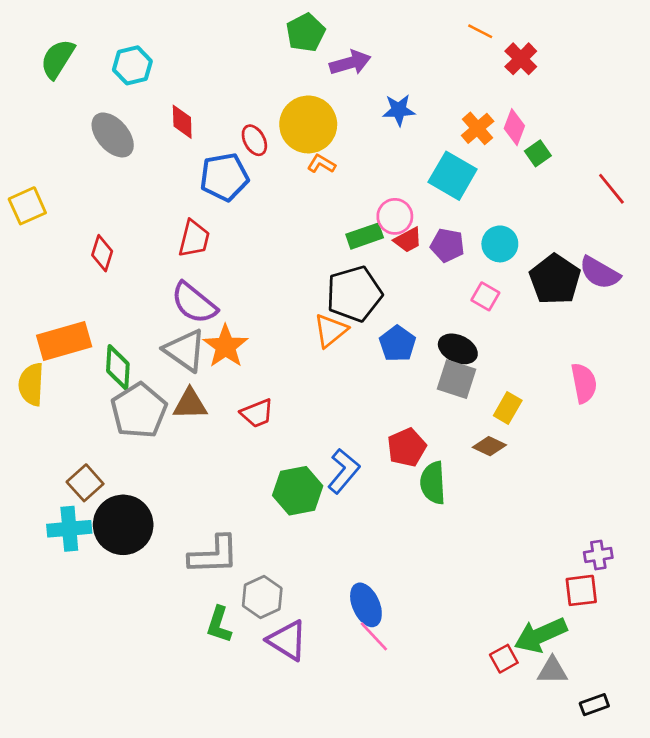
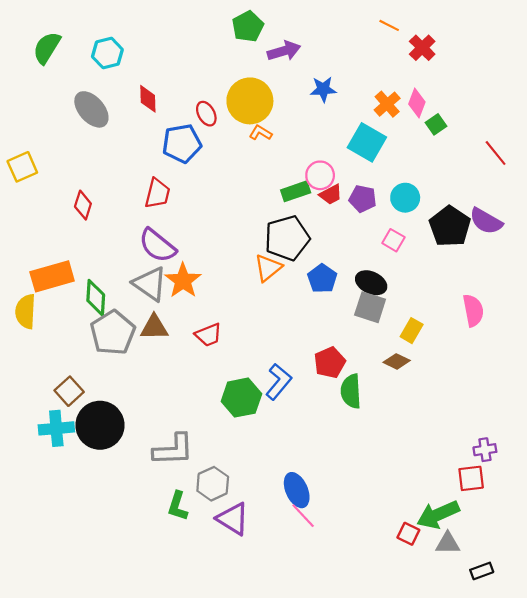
red square: (504, 659) -> (408, 534), turned -35

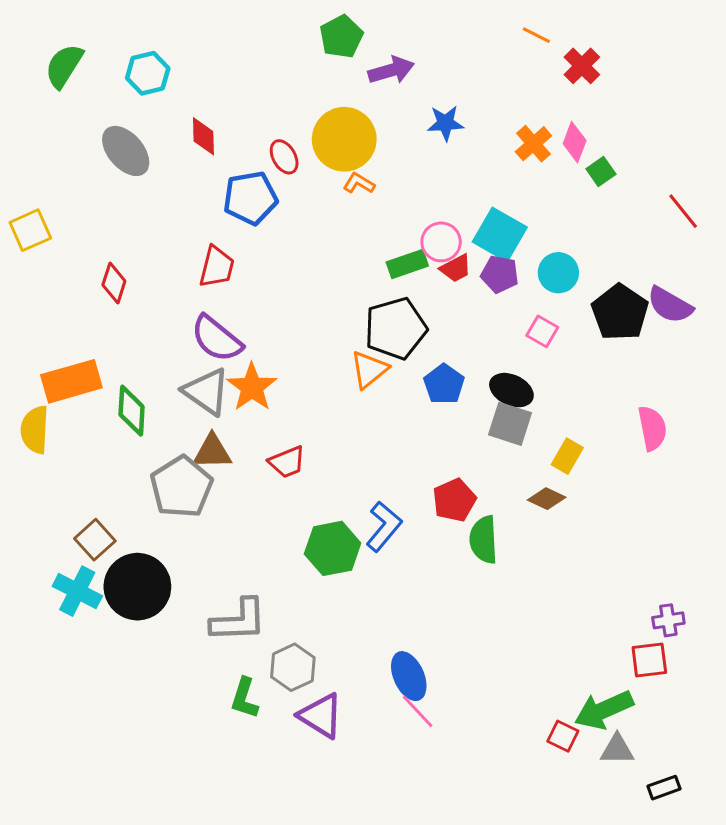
cyan square: (367, 142) -> (500, 235), moved
gray pentagon: (113, 333) -> (181, 487), moved
cyan cross: (56, 428) -> (77, 591), turned 32

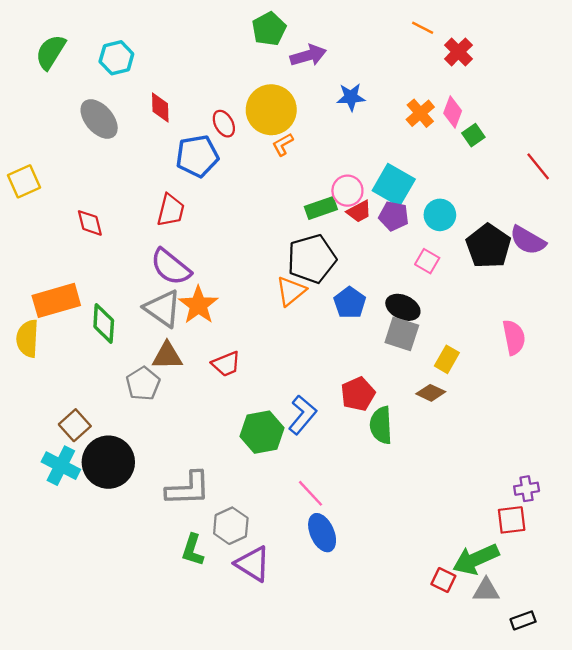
orange L-shape: (359, 183) -> (283, 144), turned -60
red diamond: (114, 283) -> (90, 223), turned -32
gray pentagon: (181, 487) -> (143, 384), size x0.7
pink line: (418, 711) -> (311, 493), moved

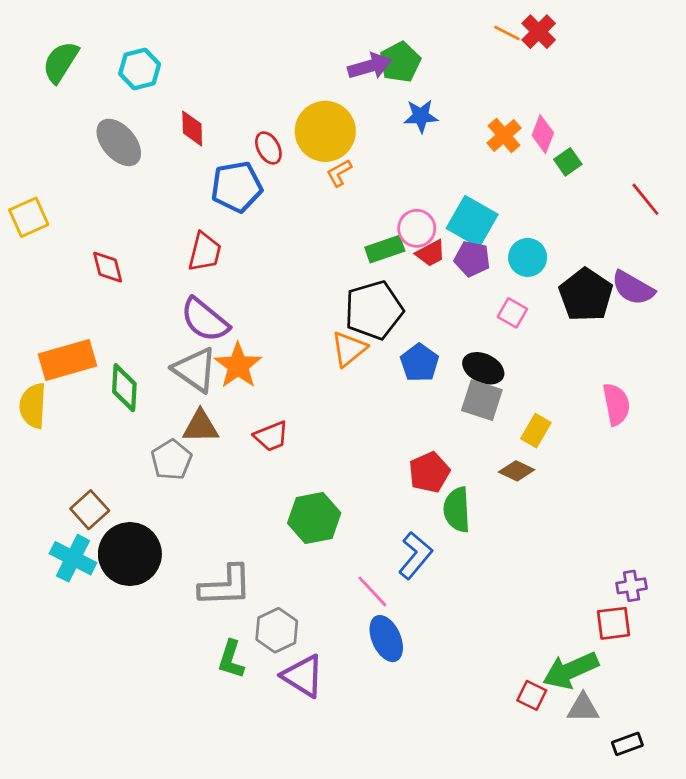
green pentagon: (269, 29) -> (400, 62), moved
red cross: (458, 52) -> (539, 32), moved
blue L-shape: (302, 415) -> (415, 555), moved

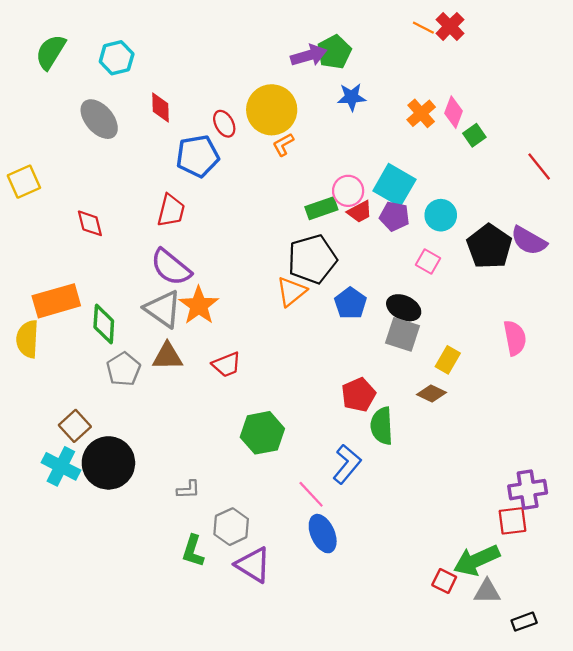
gray pentagon: (171, 460) -> (123, 369), moved
gray L-shape: (225, 586) -> (188, 490), size x0.5
purple cross: (632, 586) -> (528, 490), size x1.5

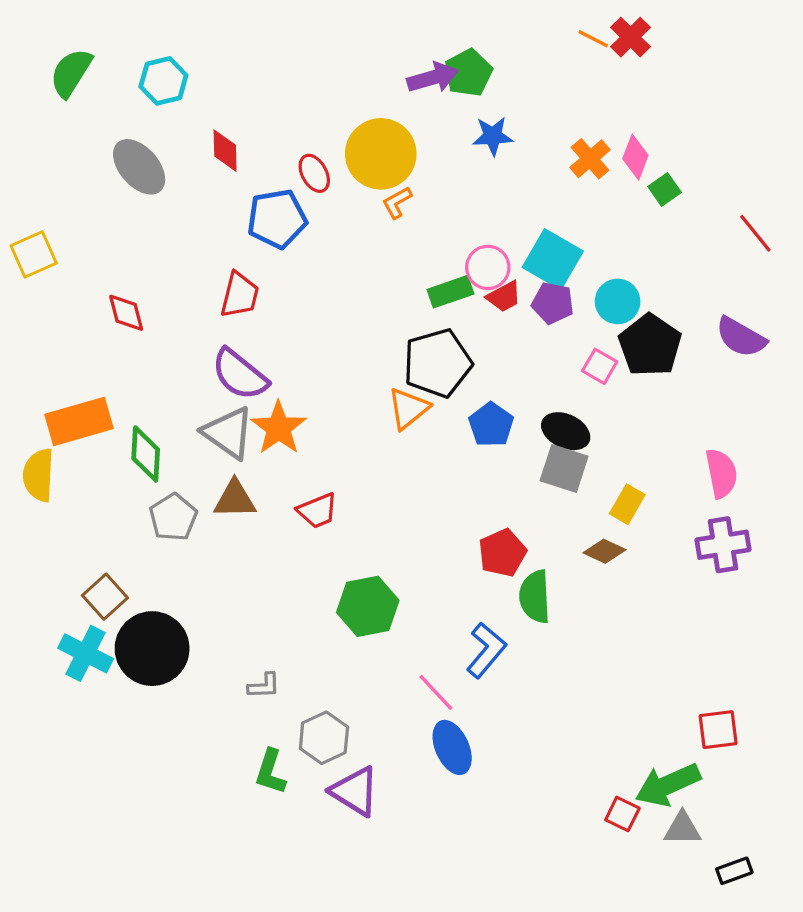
black pentagon: (489, 246) -> (650, 345), moved
purple cross: (528, 490) -> (723, 545), moved

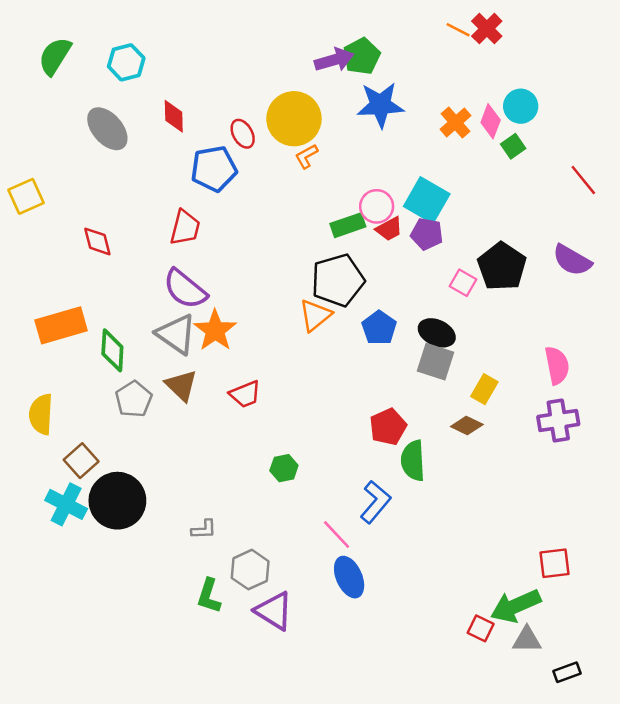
blue star: (493, 136) -> (380, 105), size x1.5
cyan circle: (618, 301) -> (521, 106), moved
yellow semicircle: (39, 475) -> (41, 414), moved
brown triangle: (235, 499) -> (181, 385), turned 45
green hexagon: (368, 606) -> (284, 468), size x0.6

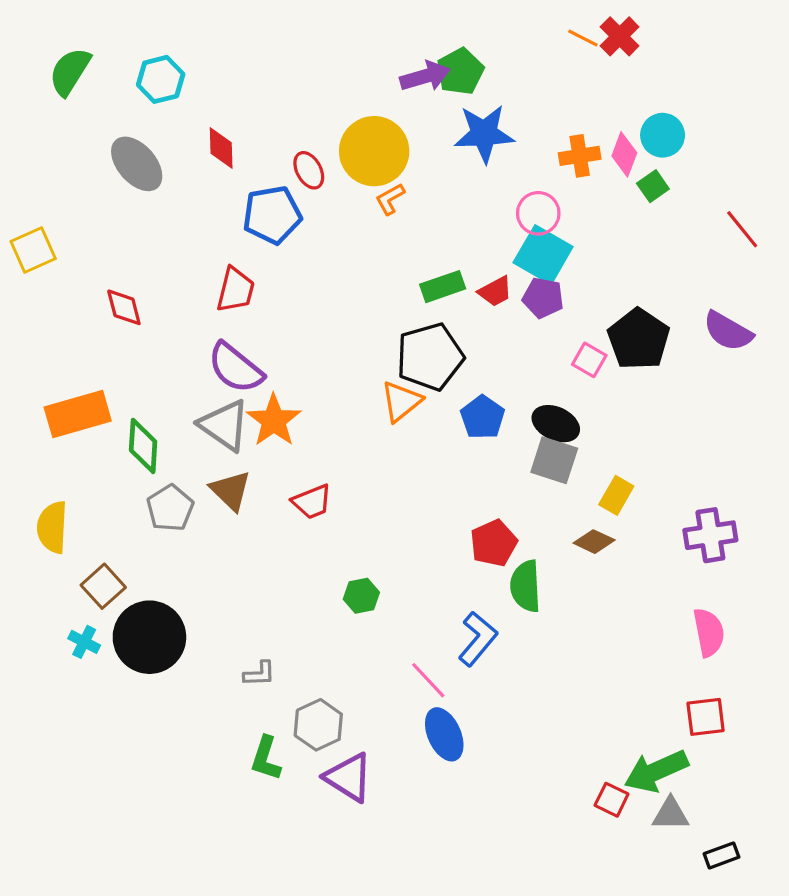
orange cross: (456, 122) -> (580, 156), turned 32
pink circle: (377, 206) -> (538, 213), moved
pink semicircle: (557, 365) -> (709, 632), moved
cyan cross: (66, 504) -> (84, 642), size x0.6

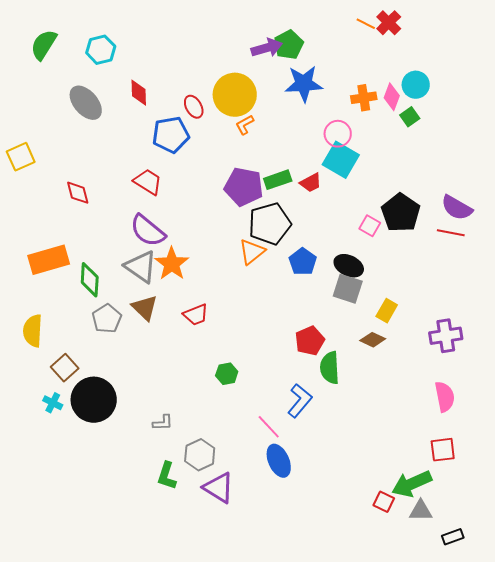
red line: (742, 229) -> (451, 233), moved, turned -40
red trapezoid: (235, 290) -> (148, 182), turned -72
purple pentagon: (543, 298) -> (244, 187), moved, size x1.5

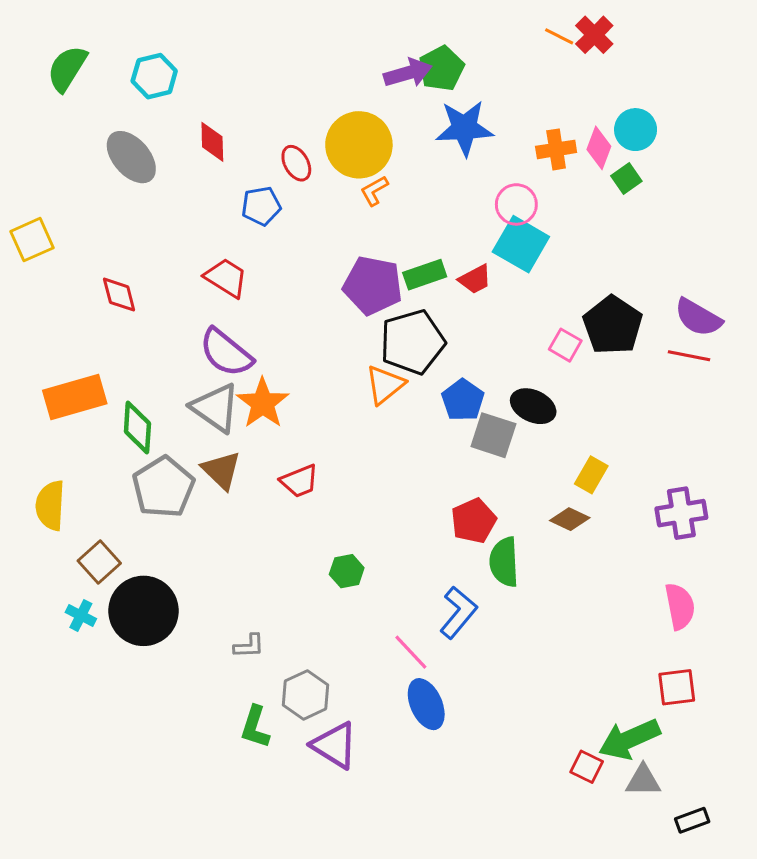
blue pentagon: (171, 135) -> (261, 206), size x0.7
gray square: (348, 289) -> (493, 435), moved
gray pentagon: (107, 319) -> (163, 487), size x1.4

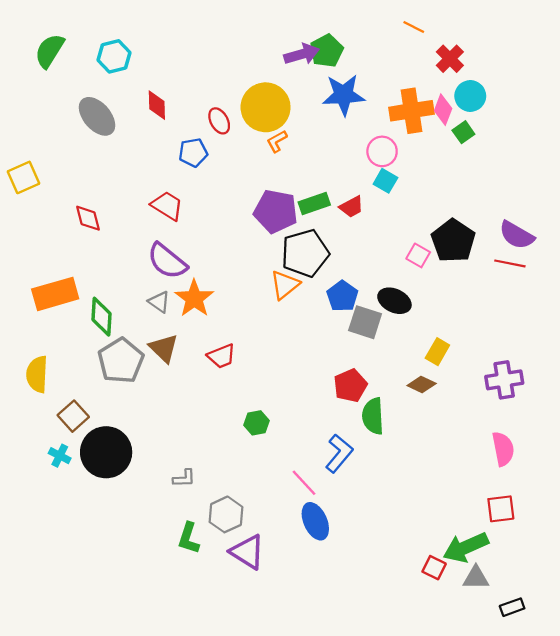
red cross: (594, 35) -> (450, 59), moved
orange cross: (556, 149) -> (411, 111), size x1.5
cyan square: (521, 244) -> (385, 181), size x0.6
gray triangle: (215, 408) -> (159, 302), size x0.6

